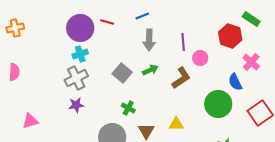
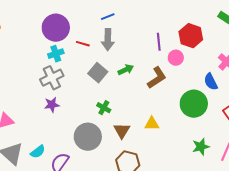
blue line: (142, 16) -> (108, 17), moved
red line: (107, 22) -> (83, 44), moved
red hexagon: (230, 36) -> (191, 36), moved
gray arrow: (149, 40) -> (108, 40), moved

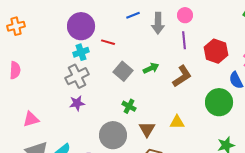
red hexagon: (191, 36) -> (216, 51), moved
gray arrow: (108, 40) -> (158, 23), moved
pink circle: (176, 58) -> (185, 15), moved

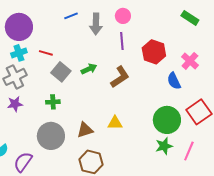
red line: (108, 42) -> (46, 53), moved
green circle: (219, 102) -> (167, 120), moved
green cross: (129, 106) -> (53, 102), moved, turned -32
brown triangle: (147, 129) -> (85, 130), turned 42

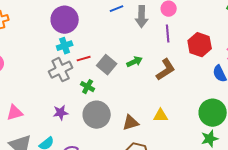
red line: (46, 53) -> (84, 59), moved, turned -32
green cross: (53, 102) -> (88, 87), moved, turned 32
purple star: (15, 104) -> (61, 113), moved
gray circle: (51, 136) -> (97, 115), moved

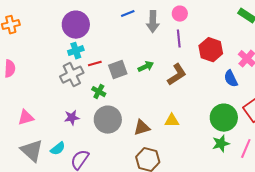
gray square: (107, 65) -> (118, 70), turned 30

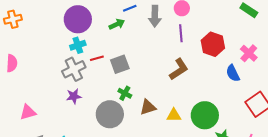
green arrow: (146, 67) -> (117, 24), moved
green cross: (99, 92) -> (125, 93), moved
purple star: (72, 118) -> (74, 96), moved
green circle: (224, 118) -> (205, 115), moved
brown triangle: (142, 128) -> (148, 107), moved

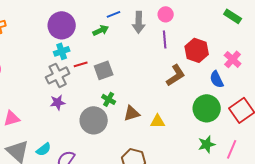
brown L-shape: (179, 69) -> (176, 75), moved
green circle: (205, 115) -> (207, 108), moved

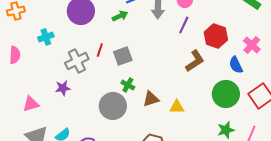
purple line: (165, 39) -> (184, 25), turned 30
cyan cross: (62, 51) -> (46, 37), moved
red line: (81, 64) -> (100, 50), turned -56
purple star: (58, 102) -> (63, 88), moved

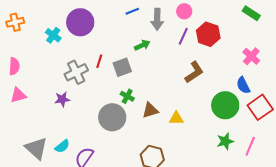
green arrow: (120, 16) -> (142, 45), moved
red hexagon: (216, 36) -> (208, 34), moved
cyan cross: (46, 37) -> (53, 35), moved, turned -35
blue semicircle: (236, 65) -> (243, 85), moved
pink triangle: (31, 104) -> (18, 95), moved

